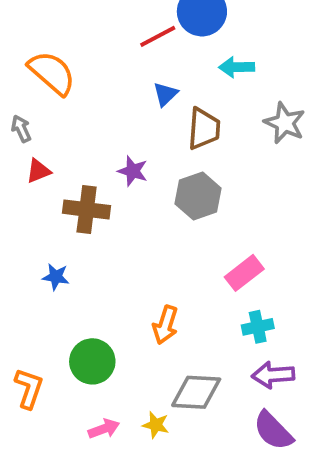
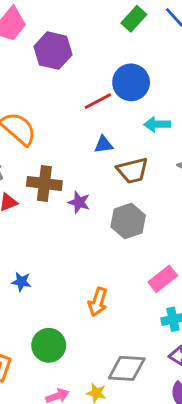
blue triangle: (165, 94) -> (104, 144), turned 36
brown trapezoid: (204, 129) -> (132, 170), turned 72
brown cross: (87, 209) -> (44, 183), moved
orange arrow: (165, 325) -> (98, 302), moved

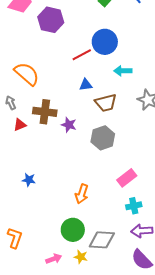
green circle: (49, 345) -> (73, 230), moved

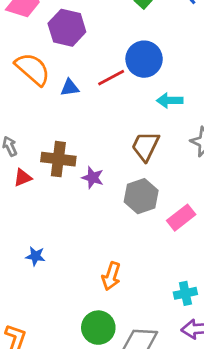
orange semicircle: (27, 74) -> (33, 69), moved
blue triangle: (86, 85) -> (70, 88), moved
brown trapezoid: (106, 103) -> (145, 146), turned 130
pink rectangle: (127, 178) -> (181, 218), moved

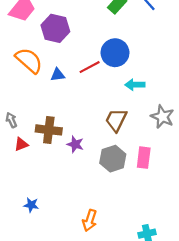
pink rectangle: (181, 218) -> (144, 158), moved, turned -45

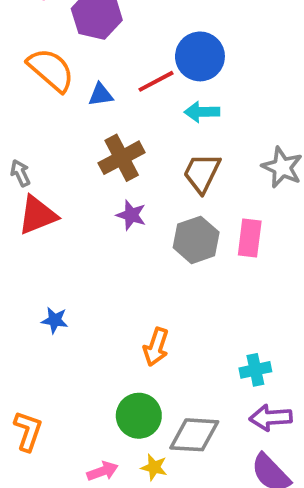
cyan arrow: (135, 85) -> (202, 112), moved
brown cross: (49, 130) -> (122, 158), moved, turned -35
red triangle: (21, 144) -> (38, 215), size x1.6

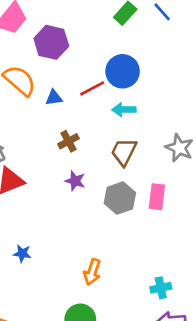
brown cross: (122, 158) -> (68, 141), size x0.7

